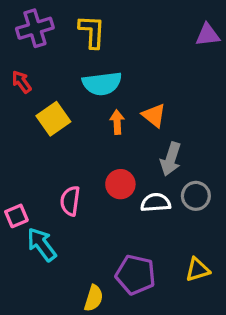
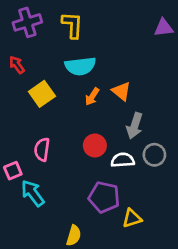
orange arrow: (117, 122) -> (92, 97), turned -144
pink semicircle: (70, 201) -> (42, 149), moved
yellow triangle: (198, 270) -> (132, 218), moved
purple pentagon: (136, 275) -> (104, 197), moved

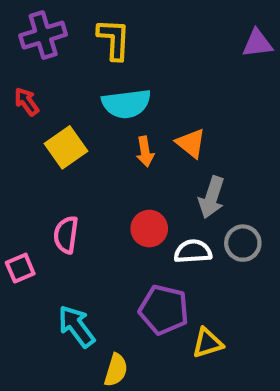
orange arrow: (92, 97) -> (145, 152), turned -42
cyan arrow: (33, 193) -> (76, 326), moved

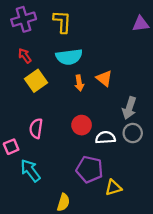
red arrow: (26, 102) -> (25, 56), moved
gray arrow: (212, 197) -> (129, 108), moved
cyan arrow: (76, 326) -> (30, 171), moved

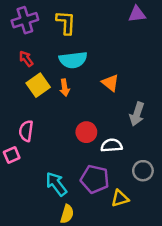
purple triangle: (141, 24) -> (137, 14), moved
orange arrow: (79, 83) -> (65, 88), moved
pink semicircle: (36, 128) -> (26, 131), moved
gray circle: (133, 133) -> (143, 171), moved
cyan arrow: (30, 171) -> (56, 184), moved

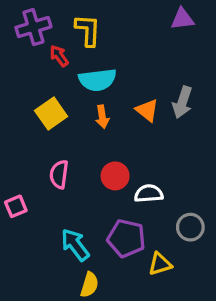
red arrow: (26, 59) -> (59, 56), moved
orange arrow: (65, 88) -> (102, 117), moved
gray arrow: (137, 114) -> (182, 102), moved
pink semicircle: (26, 131) -> (59, 174), moved

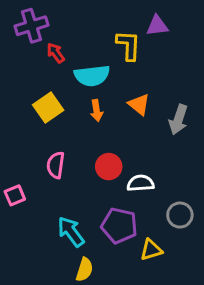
purple triangle: (182, 19) -> (157, 26), moved
yellow L-shape: (88, 30) -> (128, 45), moved
gray arrow: (182, 102) -> (178, 120), moved

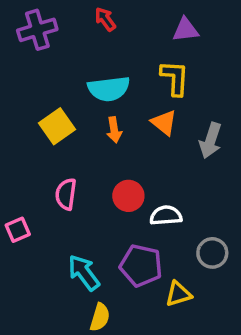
yellow L-shape: (128, 45) -> (175, 78), moved
red arrow: (56, 53) -> (105, 19), moved

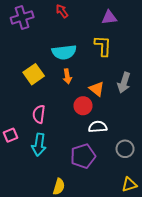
orange triangle: (164, 123) -> (97, 89), moved
red circle: (128, 196) -> (83, 106), moved
purple pentagon: (141, 265) -> (83, 156), turned -30
cyan arrow: (84, 273) -> (39, 145), moved, turned -135
yellow triangle: (178, 294) -> (129, 185), moved

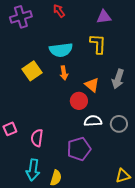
pink semicircle: (39, 114) -> (37, 138), moved
cyan arrow: (39, 145) -> (33, 170), moved
gray circle: (125, 149) -> (119, 124), moved

